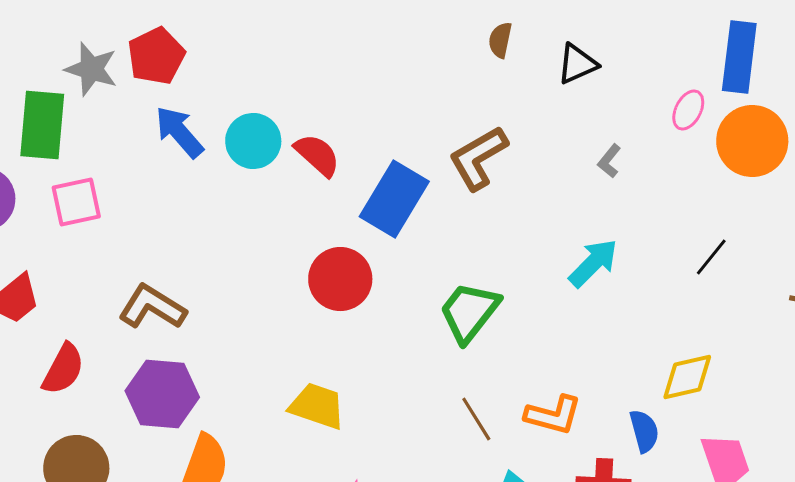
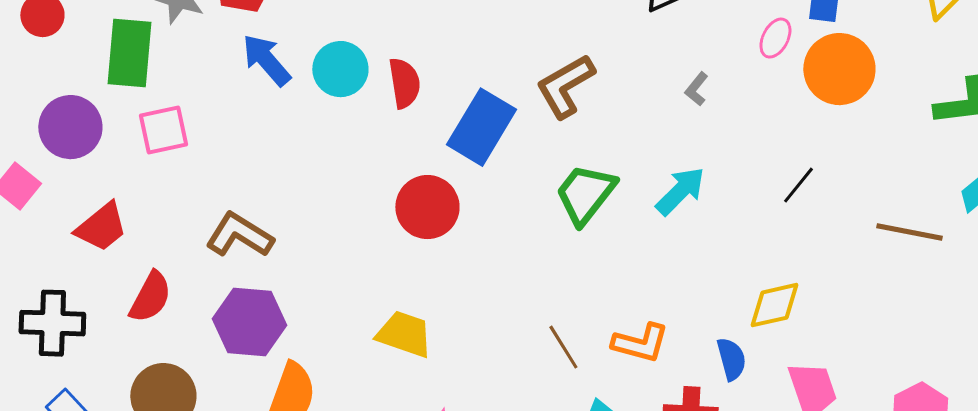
red semicircle: (317, 155) -> (404, 83), turned 39
green trapezoid: (469, 312) -> (585, 194), moved

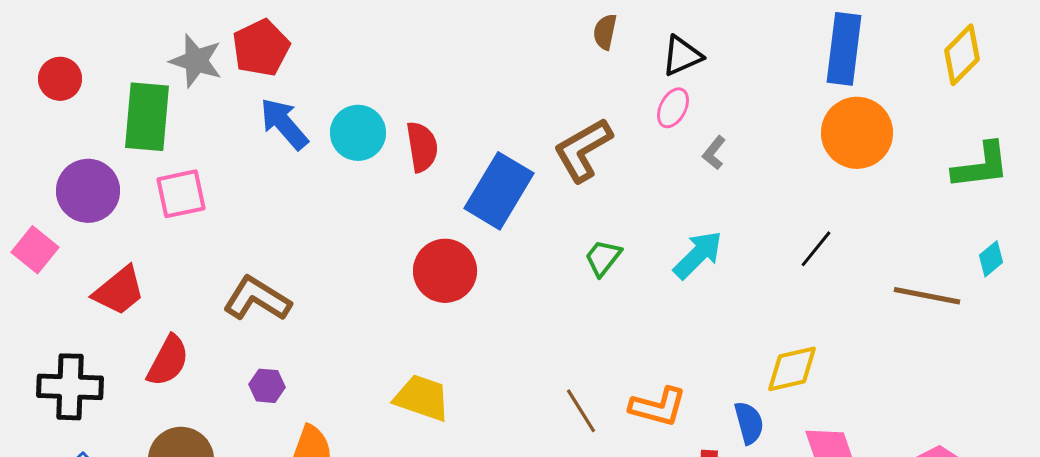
pink ellipse: (775, 38) -> (673, 108), moved
green trapezoid: (585, 194) -> (603, 258), size x0.6
purple hexagon: (249, 322) -> (267, 386), size x0.5

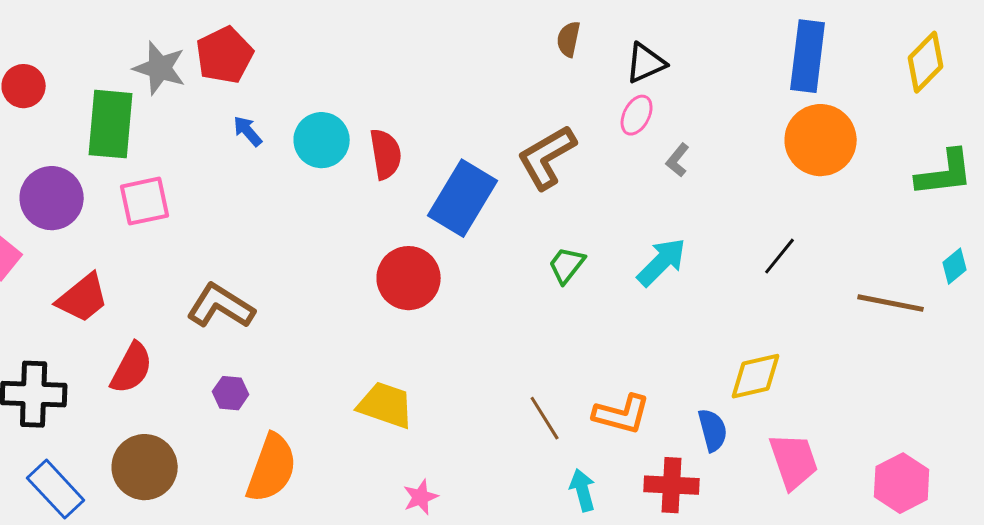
blue arrow: (284, 124) -> (248, 131), size x0.6

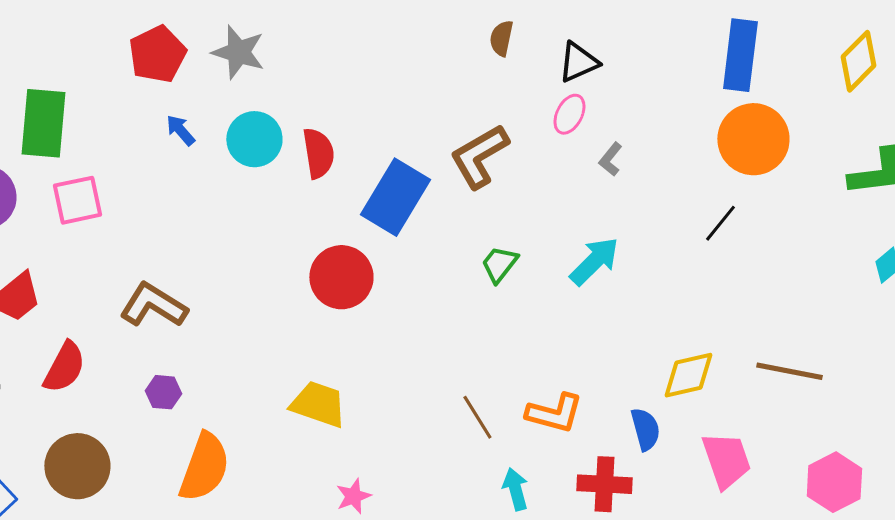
gray star: (160, 68) -> (238, 52), moved
black line: (780, 256) -> (720, 223), moved
brown line: (891, 303) -> (789, 371), moved

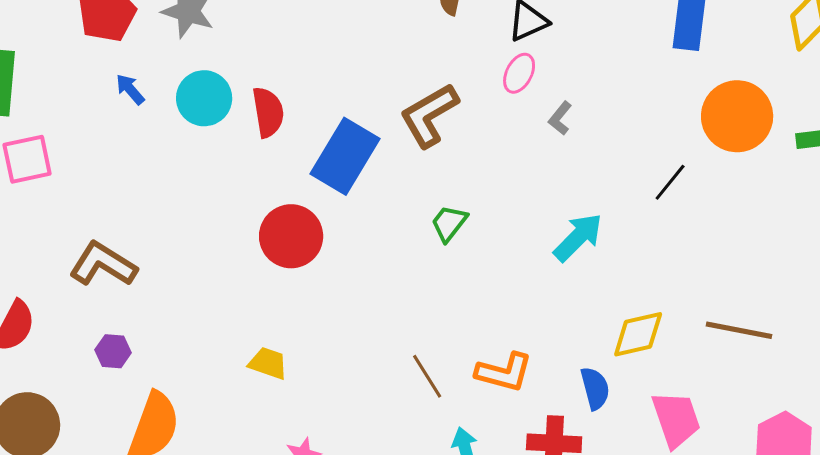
orange circle: (753, 139) -> (737, 116), moved
cyan arrow: (594, 261) -> (578, 237), moved
yellow trapezoid: (318, 404) -> (268, 363), size x0.7

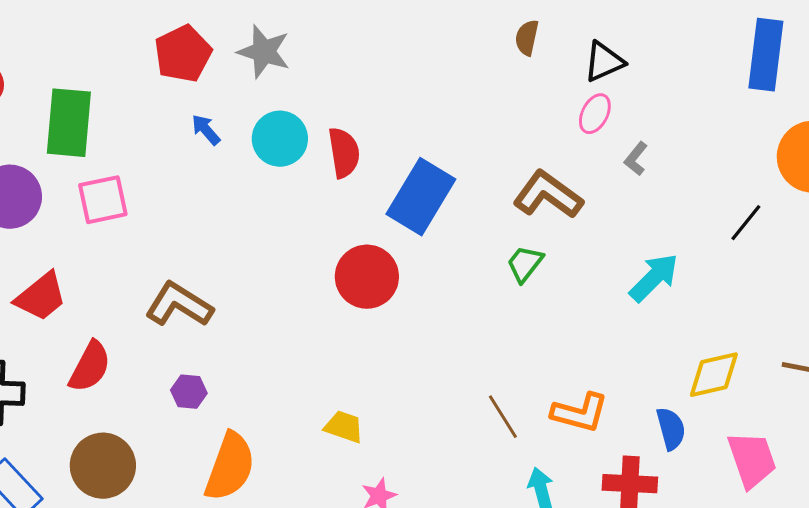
brown L-shape: (429, 115) -> (548, 195), moved, turned 66
yellow trapezoid: (268, 363) -> (344, 427), moved

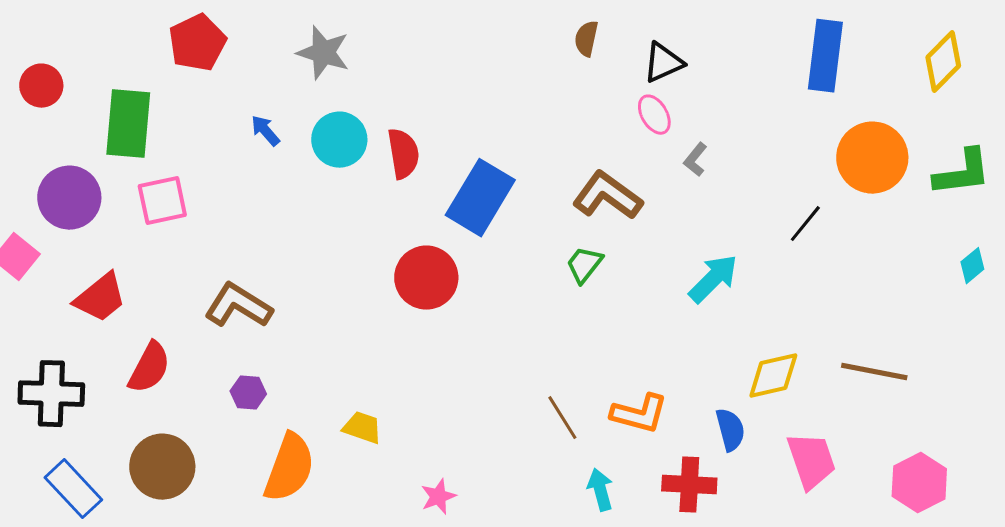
red pentagon: (183, 54) -> (197, 43), moved
pink ellipse: (595, 114) -> (654, 115), turned -57
yellow trapezoid: (344, 427) -> (362, 428), moved

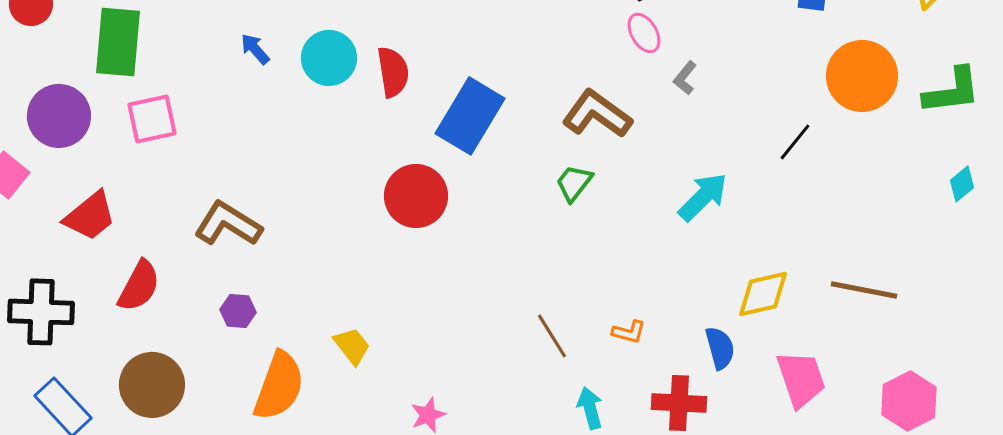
orange L-shape: (639, 414) -> (629, 332), size x0.6
yellow trapezoid: (362, 428) -> (352, 346), turned 33

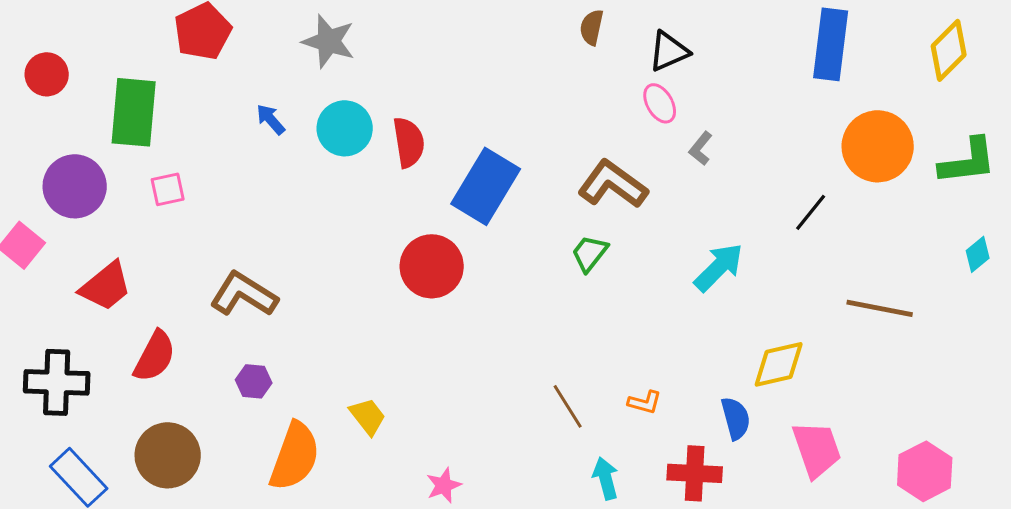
pink square: (152, 119) -> (168, 189), size x0.7
brown line: (864, 290) -> (880, 308), moved

